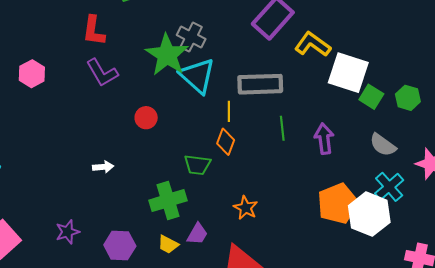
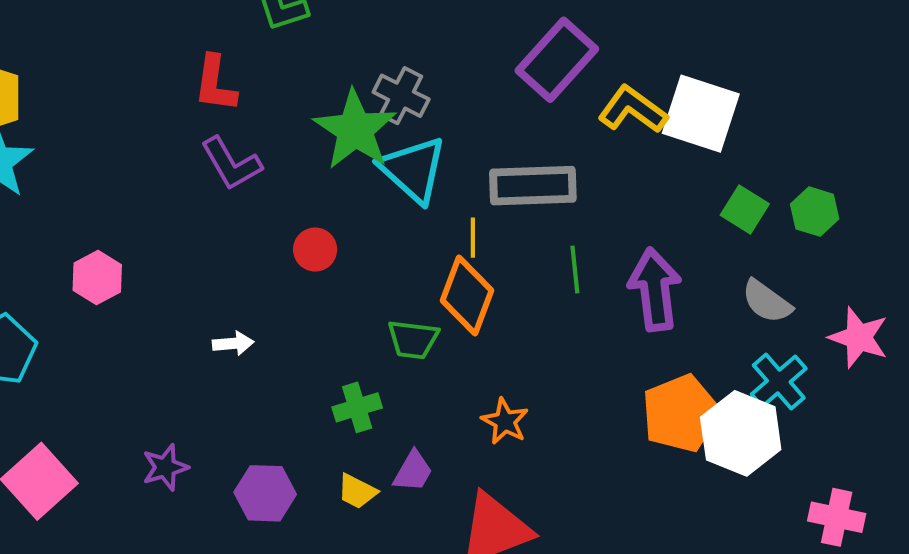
white square: (348, 73) -> (701, 114), moved
pink hexagon: (32, 74) -> (97, 277), moved
purple arrow: (324, 139) -> (655, 289), size x1.4
orange diamond: (226, 142) -> (467, 295), size x1.5
green cross: (168, 200) -> (357, 407), size x0.7

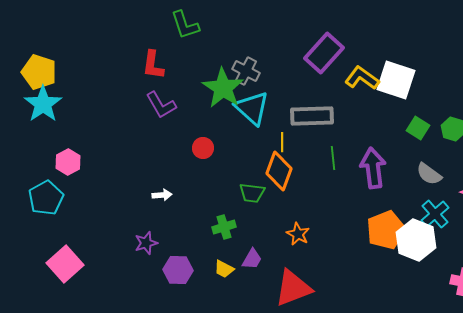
pink hexagon: (97, 277) -> (68, 162), moved
purple star: (165, 467) -> (146, 243), moved

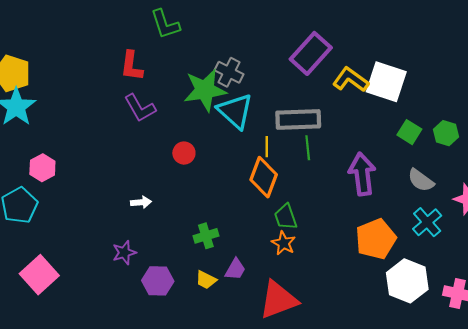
green star: (223, 88) -> (205, 90), turned 30
green line: (333, 158) -> (308, 148), moved
green trapezoid: (252, 193) -> (286, 217), moved, turned 64
white hexagon: (416, 240) -> (407, 281), moved

